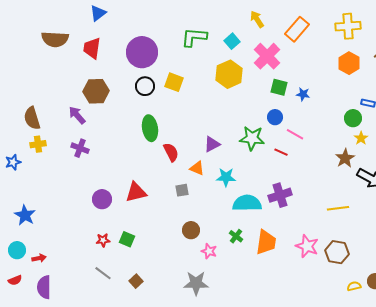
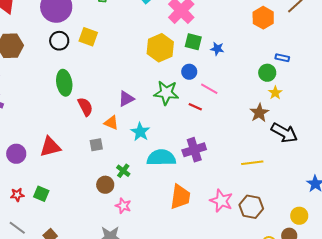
yellow hexagon: (229, 74) -> (160, 48), moved
cyan star: (226, 177) -> (140, 132), turned 30
green cross: (236, 236) -> (123, 171), moved

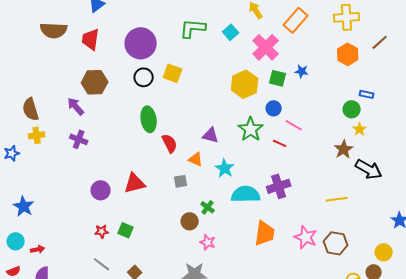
blue star: (217, 49) -> (302, 71), moved
green star: (166, 93) -> (251, 129), turned 30
purple triangle: (126, 99) -> (211, 135), turned 42

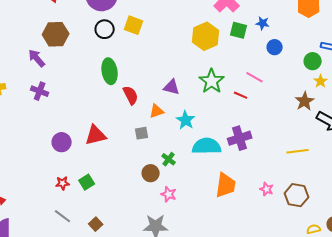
blue circle: (274, 108) -> (275, 47), moved
orange triangle: (196, 159) -> (157, 111), turned -42
green square: (126, 230) -> (87, 182), turned 35
pink star: (306, 237) -> (267, 189), size x0.6

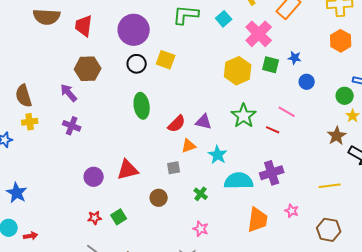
red semicircle: (131, 95) -> (177, 124), moved, turned 72
brown circle: (151, 173) -> (159, 198), moved
pink star: (267, 189) -> (292, 211), moved

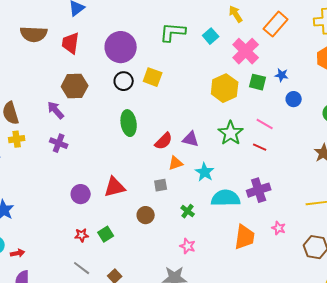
pink line: (287, 112) -> (265, 124), moved

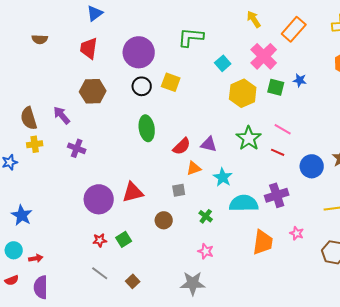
brown semicircle: (34, 34) -> (40, 39), moved, size x0.6
cyan square: (211, 36) -> (223, 63), moved
blue circle: (294, 99) -> (312, 166), moved, size x1.5
purple arrow: (56, 110) -> (62, 115), moved
purple circle: (81, 194) -> (99, 199), size x1.5

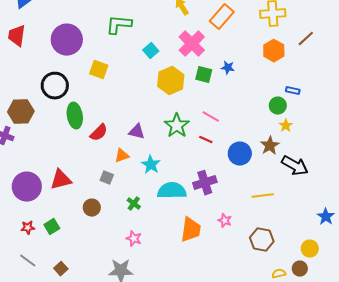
black circle: (142, 86) -> (55, 86), moved, size x1.4
brown hexagon: (93, 91) -> (21, 112), moved
red semicircle: (182, 146) -> (99, 133), moved
gray square: (179, 190) -> (107, 178), turned 32

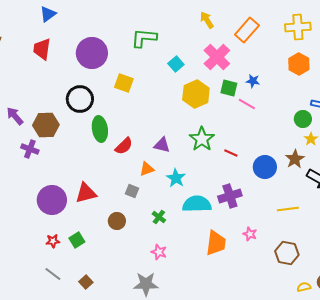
pink line: (211, 117) -> (247, 104), moved

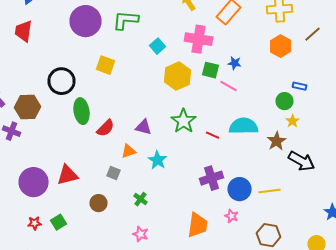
purple circle: (92, 53) -> (86, 21), moved
pink cross: (217, 57) -> (198, 39), turned -36
blue circle: (265, 167) -> (240, 189), moved
cyan semicircle: (197, 204) -> (244, 126), moved

